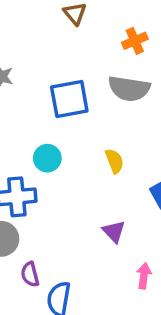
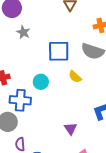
yellow semicircle: (114, 161) -> (75, 77), moved, turned 144

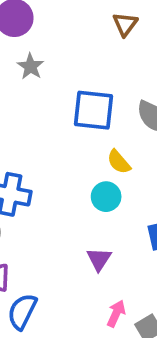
cyan circle: (41, 82) -> (106, 197), moved

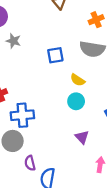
blue square: (94, 110) -> (55, 55), size x0.7

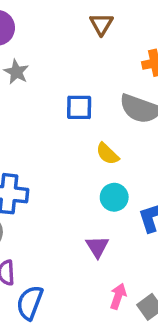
cyan circle: (76, 101) -> (114, 197), moved

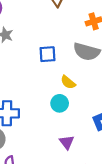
cyan circle: (114, 197) -> (60, 103), moved

